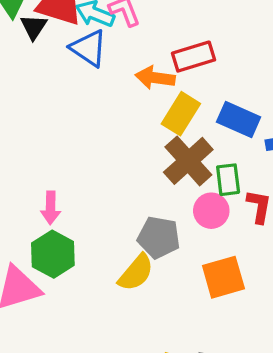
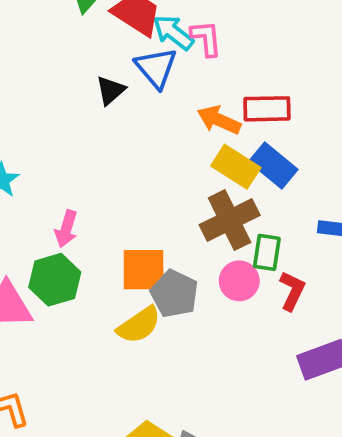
black triangle: (34, 27) -> (111, 90), moved
yellow rectangle: (181, 114) -> (236, 167), turned 75
blue rectangle: (239, 120) -> (273, 165), moved
orange square: (223, 277) -> (144, 270), moved

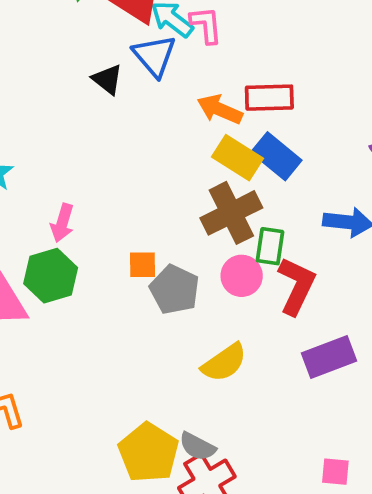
black triangle: (111, 90) -> (107, 79), turned -40
orange square: (144, 270) -> (143, 265), size x0.6
red L-shape: (292, 291) -> (296, 286), size x1.4
yellow semicircle: (139, 325) -> (224, 363), moved

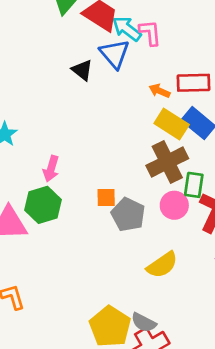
orange arrow: (220, 109) -> (159, 91), size x0.7

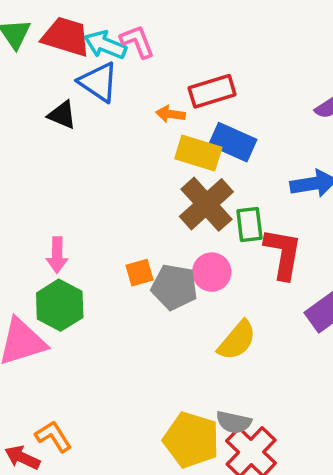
pink circle: (174, 205) -> (212, 272), moved

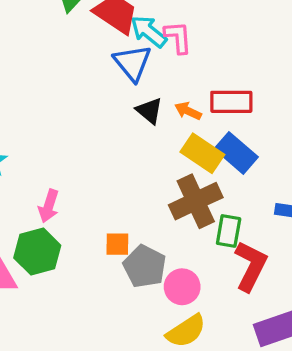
black triangle: (62, 115) -> (149, 111), moved
pink circle: (212, 272) -> (182, 287), moved

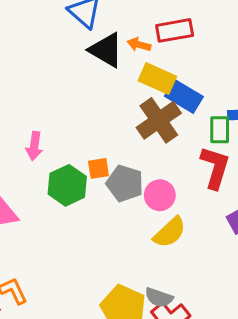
black triangle: (149, 111) -> (106, 50), size x1.5
blue rectangle: (236, 153) -> (184, 96), moved
green rectangle: (229, 231) -> (220, 130), moved
green hexagon: (37, 252) -> (67, 185), moved

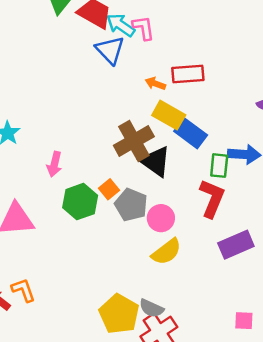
black triangle: (106, 50) -> (156, 162), moved
brown cross: (159, 120) -> (134, 141), moved
orange square: (98, 168) -> (109, 189), turned -36

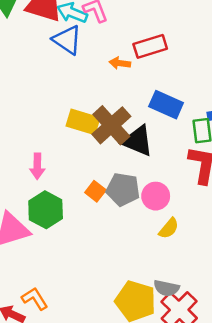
yellow rectangle: (169, 115) -> (83, 122), moved
orange square: (109, 189) -> (95, 191), moved
green hexagon: (80, 202) -> (46, 210), moved
yellow semicircle: (166, 252) -> (169, 228), size x0.7

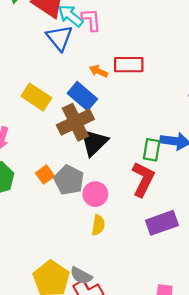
blue rectangle: (166, 105) -> (82, 96), moved
yellow rectangle: (83, 122) -> (36, 97), moved
black triangle: (138, 141) -> (94, 142), turned 36
yellow semicircle: (169, 228) -> (98, 225), turned -48

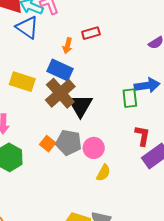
red rectangle: (129, 65) -> (91, 33), size x0.7
orange arrow: (99, 71) -> (67, 46), turned -84
red L-shape: (143, 179) -> (142, 136), moved, size x0.7
yellow semicircle: (98, 225) -> (103, 173), turned 36

